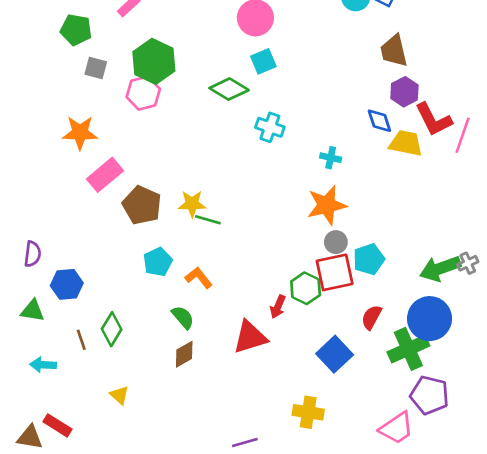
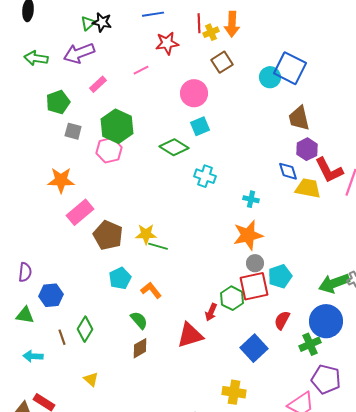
green pentagon: (76, 30) -> (58, 102), turned -30
green cross: (408, 349) -> (310, 344), size x0.7

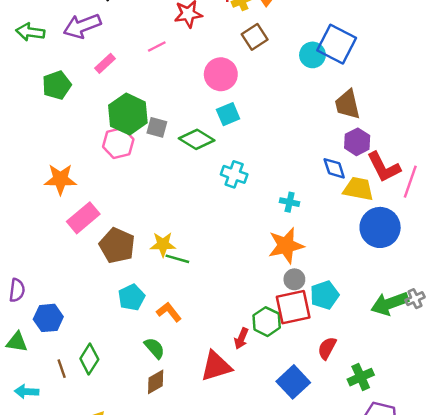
gray square: (73, 131) -> (157, 127), moved
blue circle: (326, 321) -> (380, 227), moved

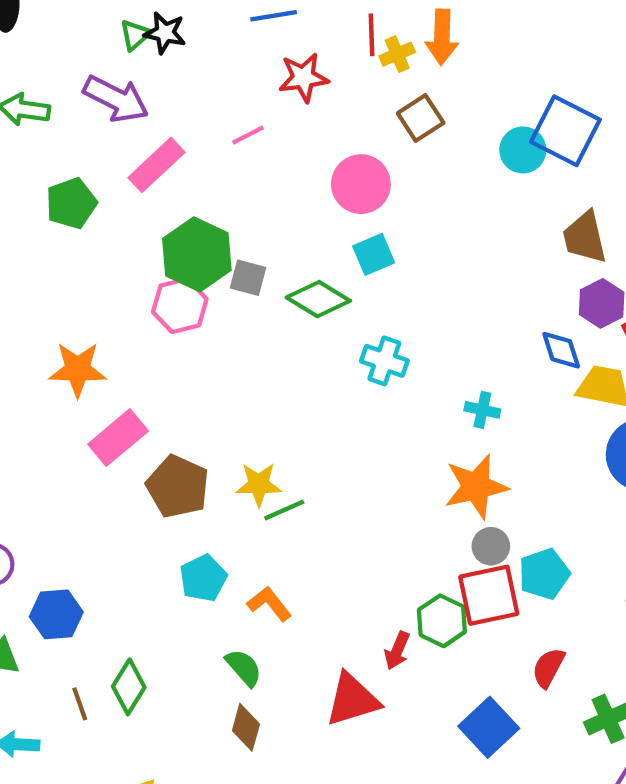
purple arrow: (82, 26) -> (116, 99), turned -132
pink rectangle: (105, 63) -> (156, 165), size x1.5
green line: (177, 259) -> (284, 510), turned -40
brown diamond: (156, 382) -> (246, 727), turned -45

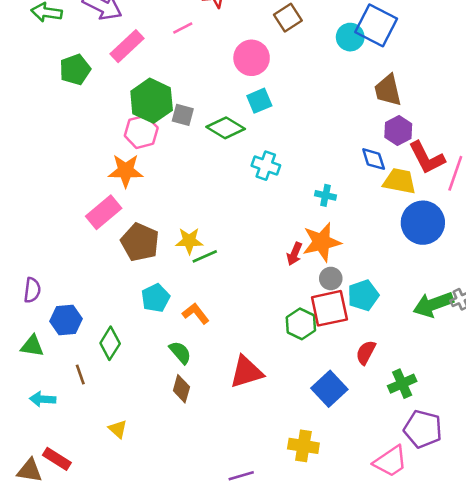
orange star: (78, 369) -> (126, 171), moved
red arrow: (397, 651) -> (294, 254), moved
green diamond: (129, 687) -> (110, 343), moved

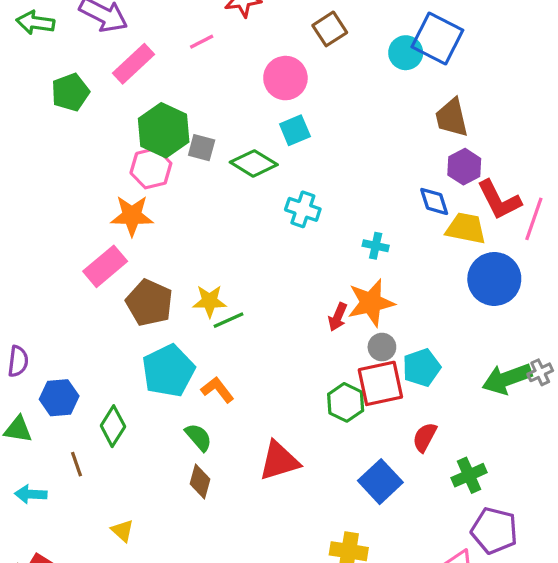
cyan pentagon: (156, 298) -> (168, 371), size x1.5

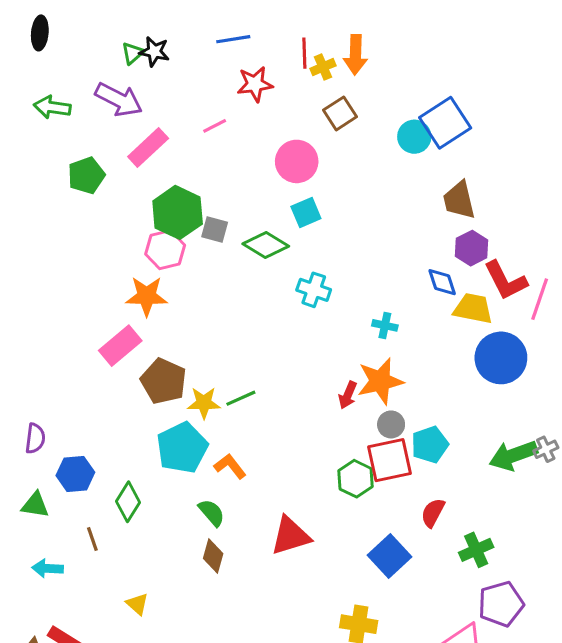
blue square: (437, 38) -> (445, 123), turned 30
yellow star: (209, 301) -> (204, 403), moved
purple pentagon: (494, 531) -> (501, 604), turned -30

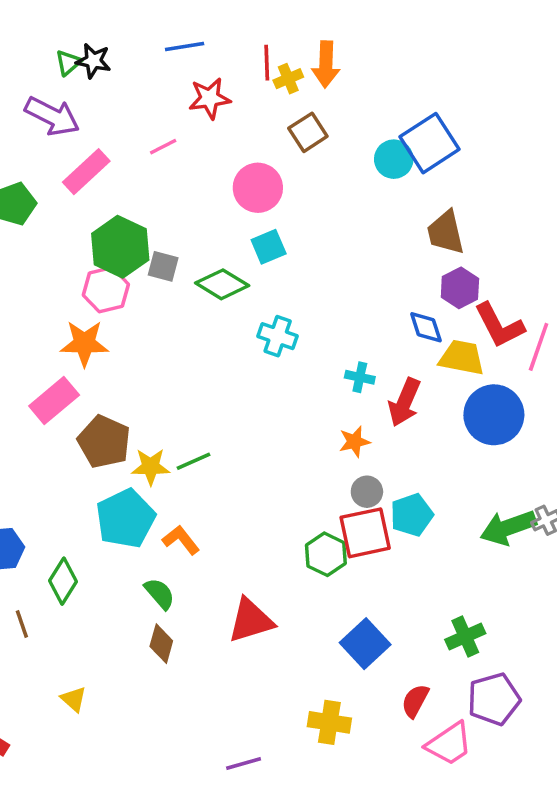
orange star: (380, 381) -> (354, 442), size x0.6
red arrow: (348, 395) -> (404, 402), moved, size x1.5
red semicircle: (433, 513) -> (415, 701), moved

